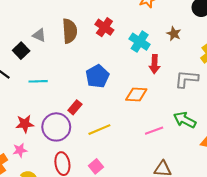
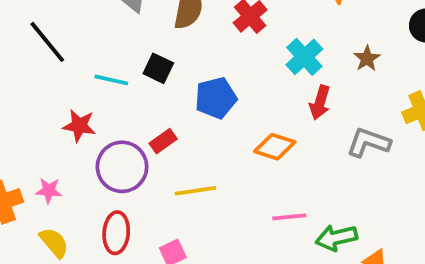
black square: (21, 51) -> (158, 68), moved, turned -35
green arrow: (185, 120) -> (336, 238), moved, turned -55
red star: (25, 124) -> (79, 126), moved

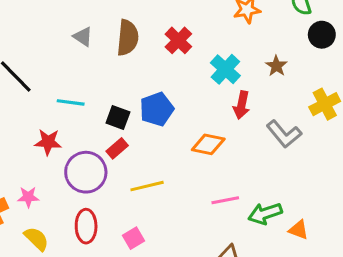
black square: (158, 68) -> (118, 118), moved
gray L-shape: (368, 142) -> (284, 134), turned -144

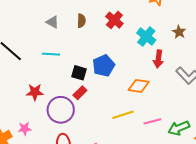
brown semicircle: (128, 38) -> (81, 21), size x0.6
cyan line: (71, 102) -> (51, 54), moved
yellow line: (147, 186) -> (123, 115), moved

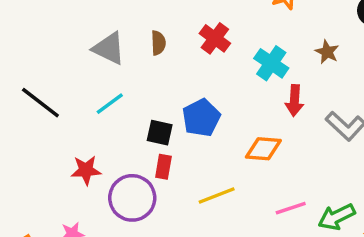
gray triangle: (52, 22) -> (109, 48), size x1.5
cyan line: (51, 54) -> (110, 104), turned -36
red rectangle: (80, 93) -> (163, 167), turned -32
yellow line: (123, 115) -> (217, 195), moved

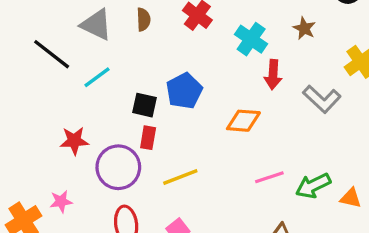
black line: (40, 103) -> (52, 54), moved
yellow line: (217, 195) -> (180, 177), moved

